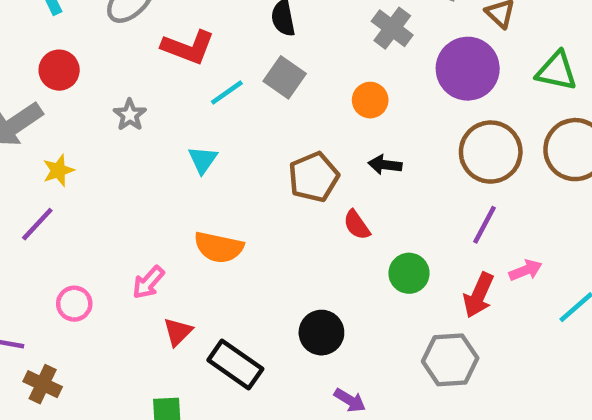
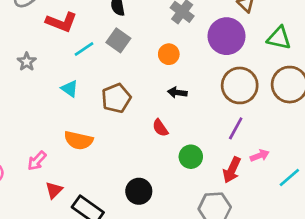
cyan triangle: (203, 160) -> (70, 89), turned -30
brown pentagon: (314, 177) -> (116, 98), moved

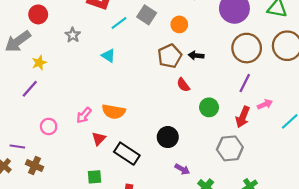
orange circle: (169, 54) -> (179, 24), moved
brown pentagon: (116, 98) -> (170, 56), moved
orange semicircle: (79, 140) -> (114, 112), moved

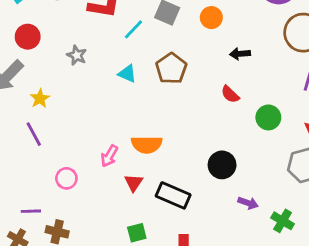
brown pentagon: (170, 56) -> (171, 68), moved
purple line: (30, 89) -> (34, 134), turned -60

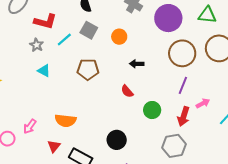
gray star: (77, 55) -> (37, 45), moved
brown pentagon: (171, 68) -> (88, 69), turned 30
cyan triangle: (127, 74) -> (44, 71), moved
pink arrow: (109, 156) -> (30, 126), moved

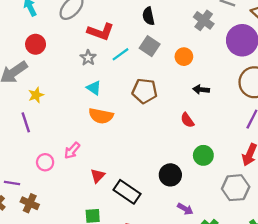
green circle: (152, 110) -> (203, 155), moved
orange semicircle: (66, 121) -> (101, 116), moved

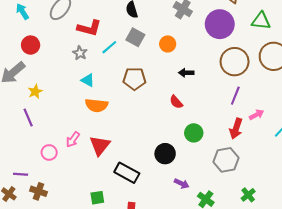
red triangle: (98, 176) -> (100, 145), moved, size x1.5

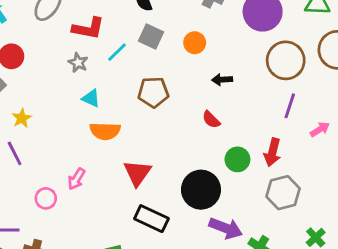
red arrow: (236, 129) -> (272, 152), moved
red triangle: (100, 145) -> (137, 173), moved
black circle: (165, 154) -> (201, 190), size x1.4
purple arrow: (182, 184) -> (226, 228), size x1.6

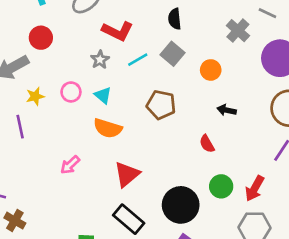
pink circle: (46, 198) -> (71, 92), moved

